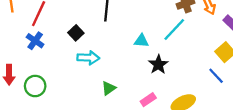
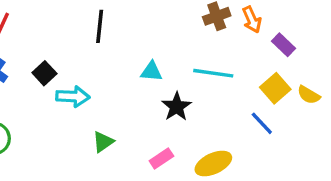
cyan line: (174, 29) -> (213, 73), moved, turned 55
black square: (76, 33) -> (44, 73), moved

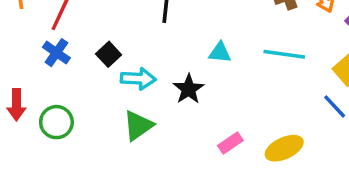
black star: (177, 107) -> (189, 89), moved
green triangle: (103, 142) -> (138, 126), moved, size x1.4

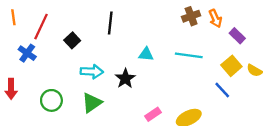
blue cross: (56, 53) -> (27, 53), moved
black square: (109, 54) -> (72, 40), moved
green circle: (56, 122) -> (51, 100), moved

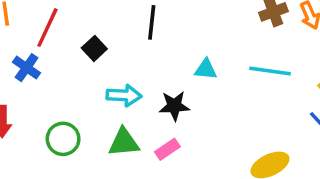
black star: (125, 78) -> (174, 106), turned 30
green triangle: (92, 103) -> (124, 142), turned 30
pink rectangle: (153, 114) -> (167, 149), moved

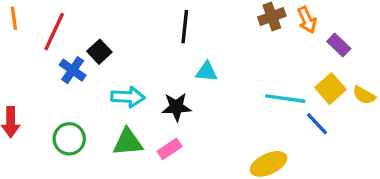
black line: (152, 22) -> (185, 27), moved
blue cross: (27, 68) -> (73, 70), moved
cyan line: (270, 71) -> (285, 99), moved

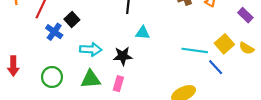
purple rectangle: (339, 45) -> (245, 15), moved
pink rectangle: (170, 149) -> (118, 84), turned -40

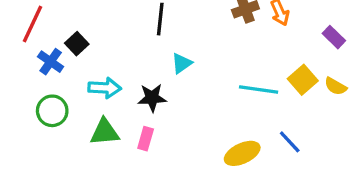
cyan triangle: (143, 33) -> (182, 63), turned -40
blue line: (216, 67) -> (290, 142), moved
green circle: (52, 77) -> (52, 111), moved

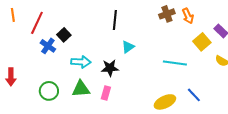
yellow square: (303, 80) -> (202, 42), moved
green circle: (52, 111) -> (49, 91), moved

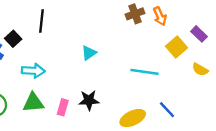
black line: (115, 20) -> (42, 21), moved
black star: (110, 68) -> (89, 100), moved

